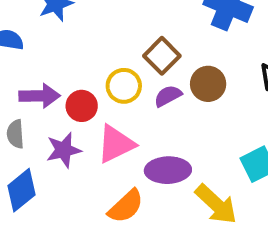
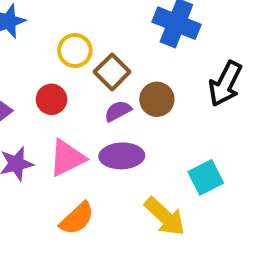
yellow circle: (124, 86) -> (75, 50), moved
red circle: (82, 106) -> (51, 99), moved
purple ellipse: (168, 170) -> (122, 156), moved

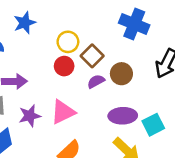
red circle: (51, 99) -> (64, 66), moved
purple ellipse: (122, 156) -> (123, 116), moved

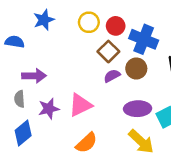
blue cross: (134, 24) -> (144, 39), moved
yellow circle: (68, 42) -> (89, 22), moved
red circle: (64, 66) -> (116, 26), moved

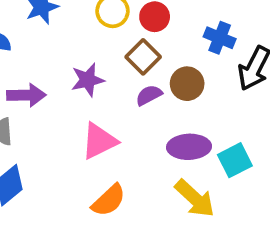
blue cross: (144, 39) -> (220, 38), moved, size x0.7
purple star: (49, 109) -> (88, 80), moved

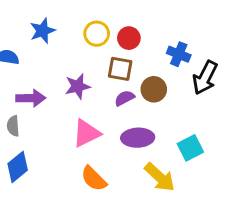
brown square: (143, 57) -> (120, 69), turned -35
purple ellipse: (189, 147) -> (138, 138), moved
orange semicircle: (109, 200) -> (94, 179), turned 88

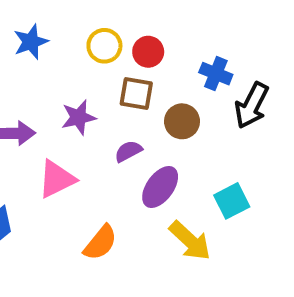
purple semicircle: (124, 98) -> (128, 151), moved
pink triangle: (86, 133) -> (57, 179), moved
purple ellipse: (138, 138) -> (160, 187), turned -52
orange semicircle: (94, 179) -> (100, 243), turned -96

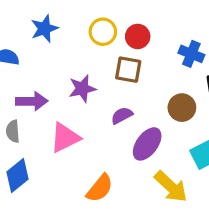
brown circle: (182, 121) -> (182, 108), moved

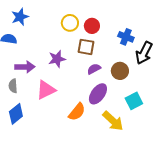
blue star: (44, 29) -> (20, 17), moved
purple semicircle: (122, 115) -> (94, 69), moved
orange semicircle: (100, 188) -> (77, 112), moved

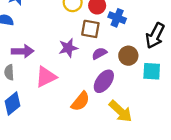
blue cross: (126, 37) -> (117, 18), moved
purple star: (57, 59) -> (68, 48), moved
cyan square: (134, 101) -> (152, 71), moved, turned 30

